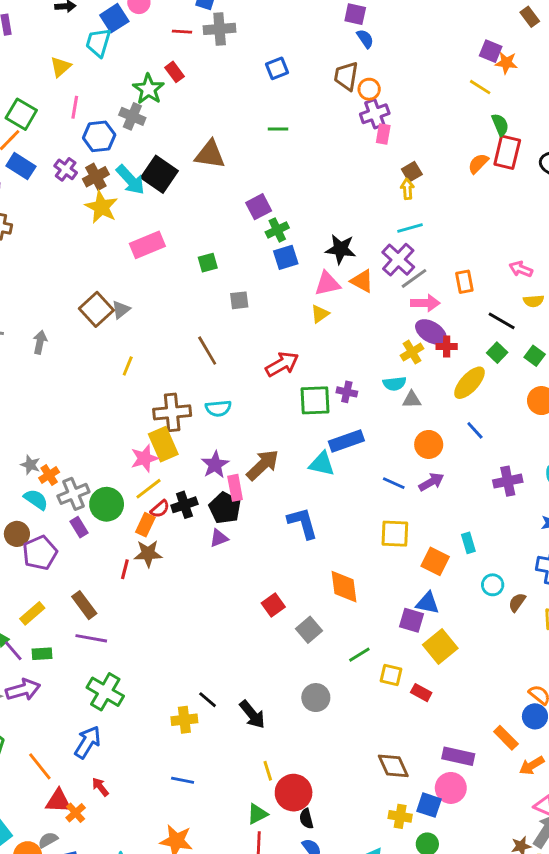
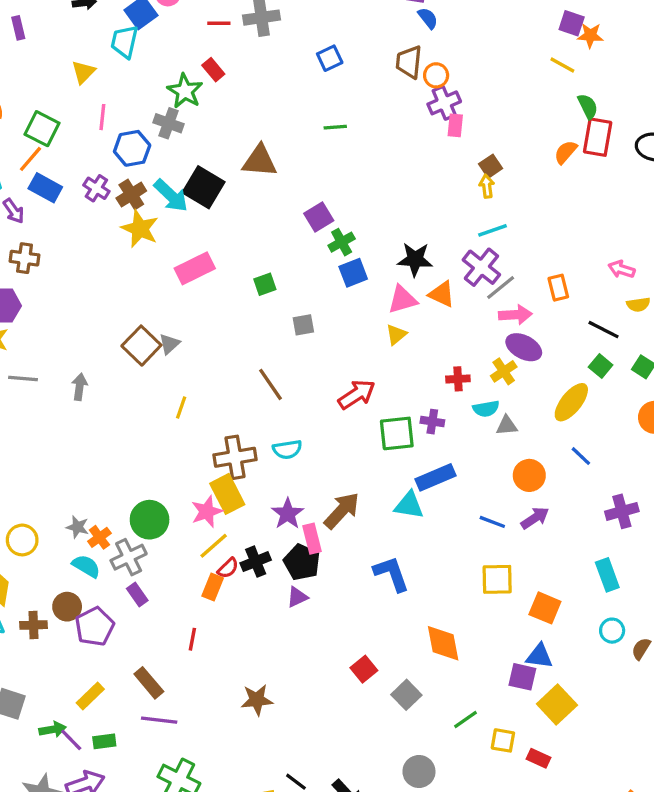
red cross: (447, 346) -> (458, 379), moved
green circle: (107, 504) -> (150, 520), moved
cyan rectangle: (468, 543) -> (607, 575), moved, size x1.4
brown star: (148, 554) -> (257, 700), moved

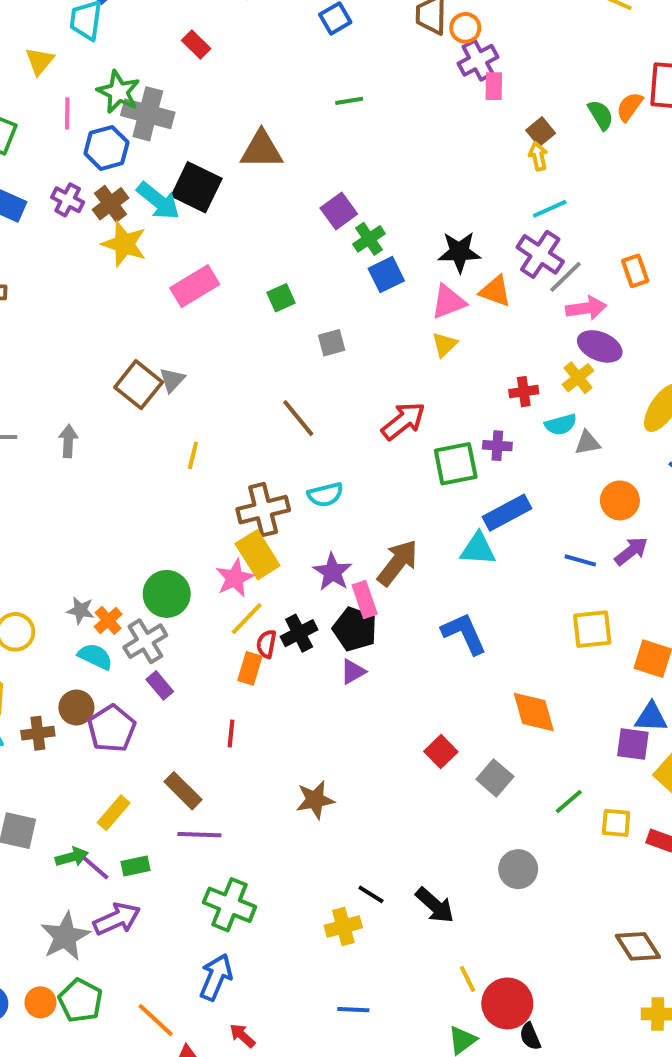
green star: (185, 91) -> (118, 92), moved
green semicircle: (588, 106) -> (601, 115), moved
gray cross: (169, 123) -> (148, 114), size x1.4
red semicircle: (228, 568) -> (266, 644), turned 150

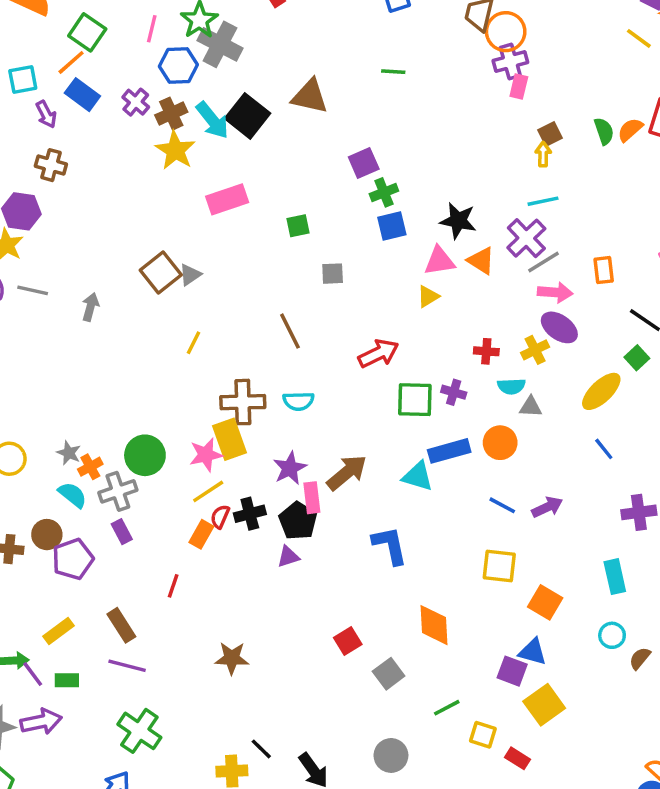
orange circle: (465, 28) -> (506, 32), size x1.5
orange circle: (620, 500) -> (500, 443), moved

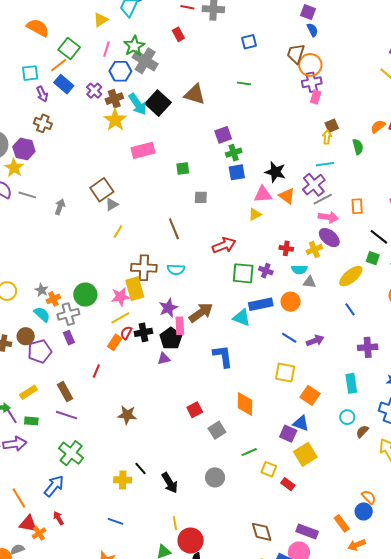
green semicircle: (604, 131) -> (358, 147), moved
gray triangle: (190, 275) -> (112, 204), moved
green square: (637, 358) -> (373, 258), turned -32

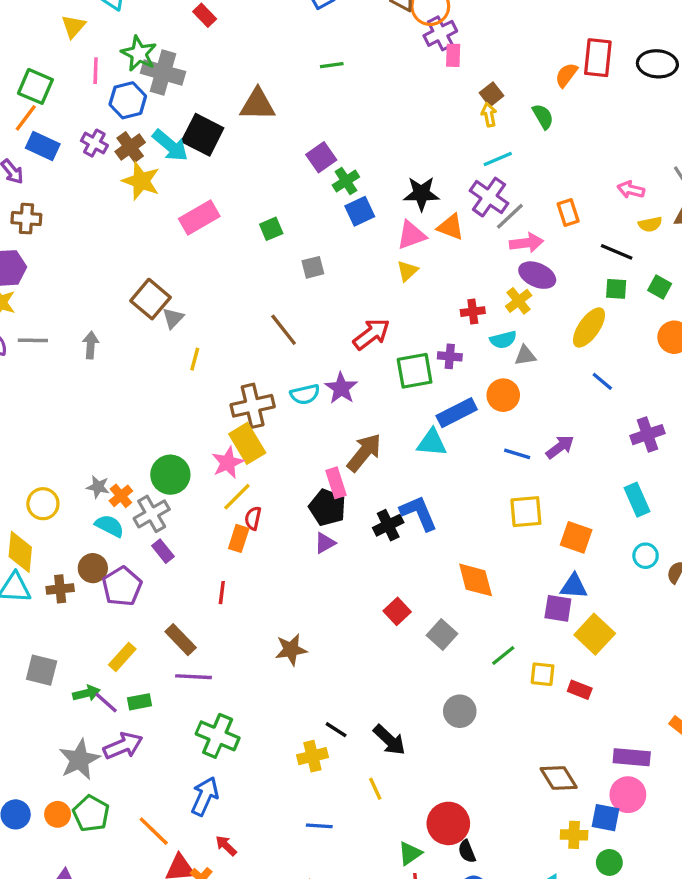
purple star: (168, 308) -> (341, 388), moved
black cross: (143, 332) -> (388, 525), moved
yellow line: (175, 523) -> (375, 789), moved

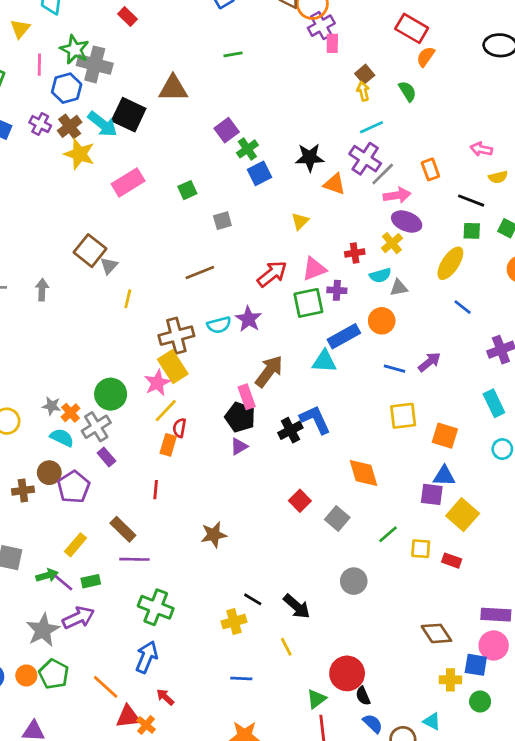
red rectangle: (598, 58) -> (412, 28), moved, turned -64
pink triangle: (411, 235) -> (314, 269), moved
brown line: (284, 330) -> (200, 273), turned -72

